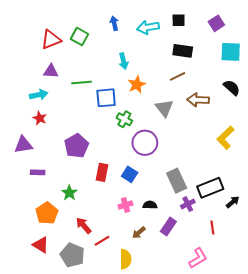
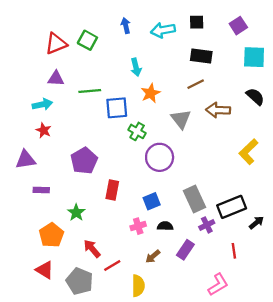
blue square: (130, 174) -> (152, 201), moved, turned 35

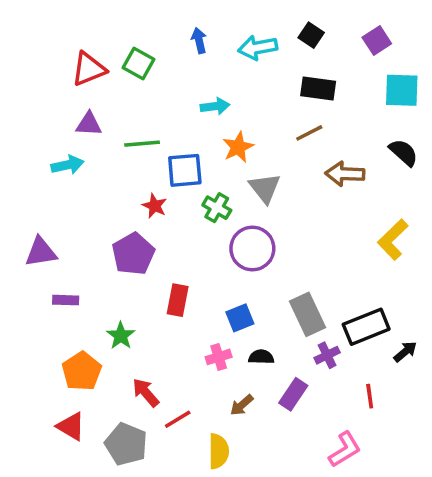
black square: (197, 22) -> (311, 35), turned 35
cyan arrow: (136, 67) -> (215, 106), turned -84
gray triangle: (181, 119) -> (265, 188), moved
red star: (44, 130) -> (155, 206), moved

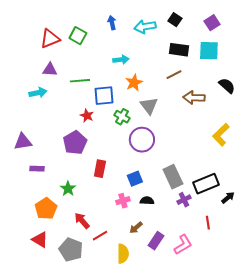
cyan square: (402, 90) -> (209, 51), moved
purple rectangle: (293, 394) -> (156, 241), moved
pink L-shape: (345, 449) -> (183, 245), moved

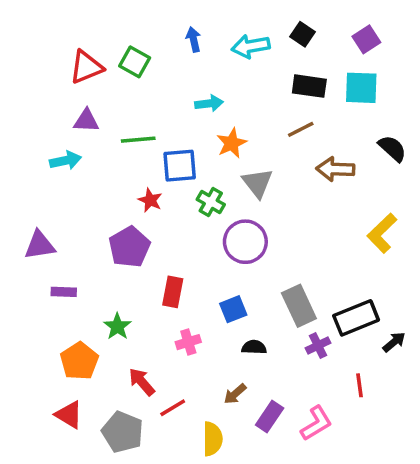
pink cross: (123, 201) -> (188, 342), moved

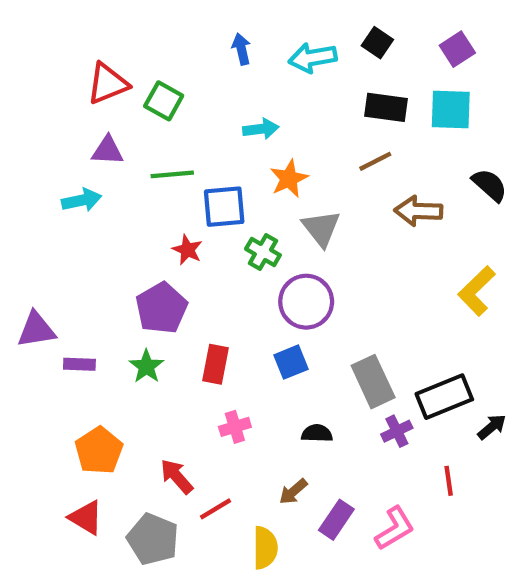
green square: (135, 62) -> (164, 101), moved
purple triangle: (40, 245) -> (36, 330), moved
blue square: (233, 309) -> (291, 362), moved
green star: (117, 326) -> (146, 366), moved

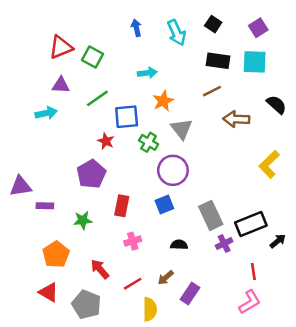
cyan arrow: (313, 58) -> (177, 33), turned -105
green line: (172, 174) -> (97, 98), turned -30
green star: (146, 366) -> (83, 220), moved, turned 30
red line: (215, 509) -> (133, 284), moved
pink L-shape: (395, 528) -> (250, 302), moved

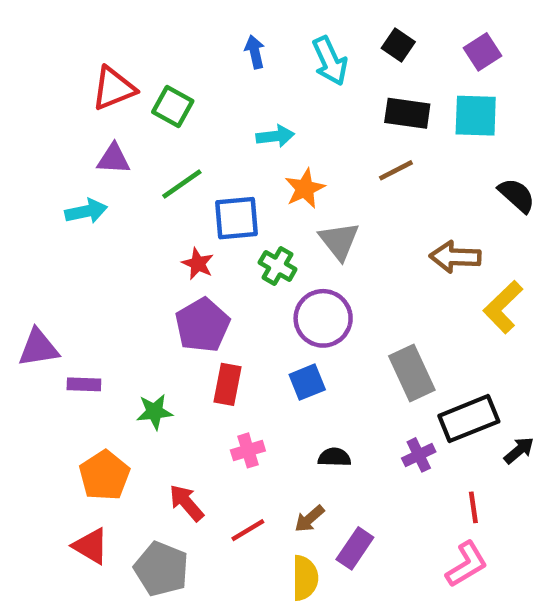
brown arrow: (236, 119) -> (455, 257), moved
purple pentagon: (91, 174) -> (202, 325), moved
gray rectangle: (211, 215) -> (412, 373), moved
yellow semicircle: (150, 309) -> (305, 578), moved

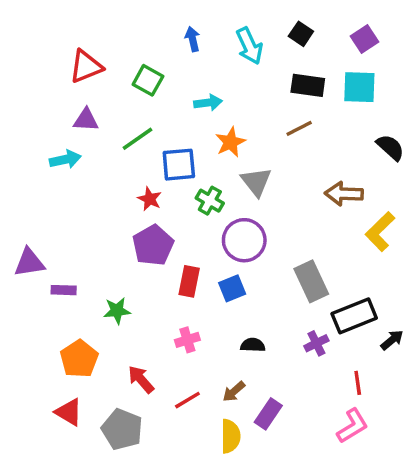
green square: (173, 107) -> (148, 80), moved
red rectangle: (227, 384) -> (189, 281), moved

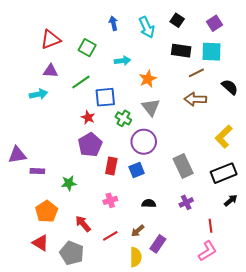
brown line: (299, 128) -> (196, 73), moved
orange star: (230, 142) -> (148, 79), moved
brown arrow: (344, 194) -> (195, 99), moved
black rectangle: (354, 316) -> (224, 173), moved

